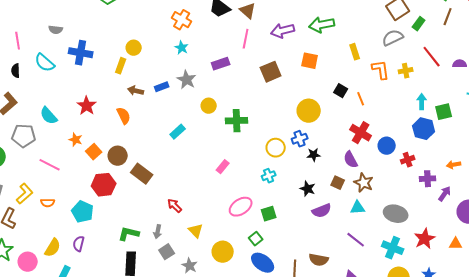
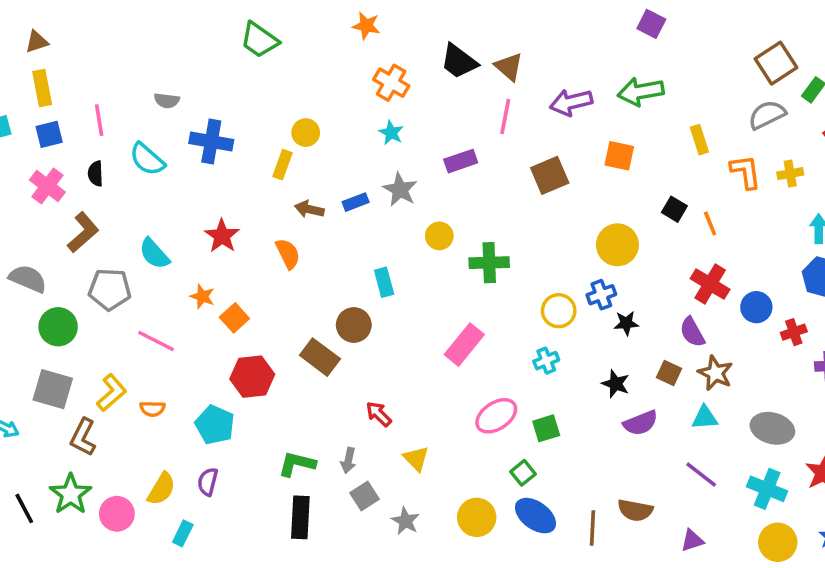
cyan rectangle: (178, 132) -> (384, 282), turned -63
brown circle: (118, 156) -> (354, 325), moved
pink rectangle: (223, 167) -> (464, 345), size x1.6
yellow circle: (223, 252) -> (477, 517), moved

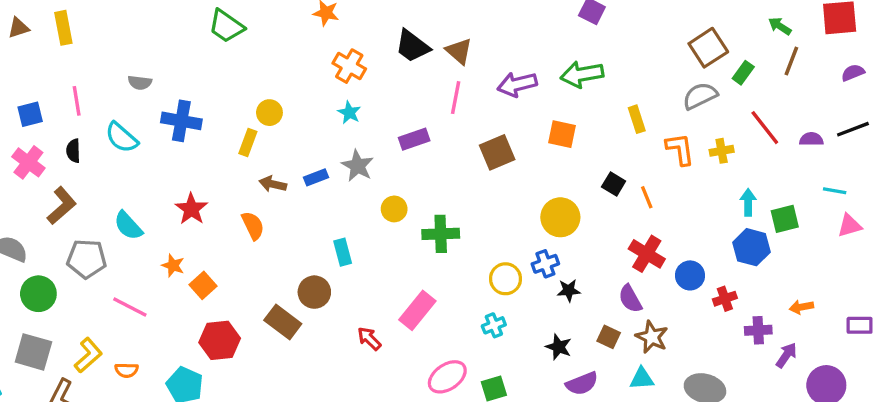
yellow rectangle: (42, 88) -> (63, 28), moved
red arrow: (379, 414) -> (369, 339), moved

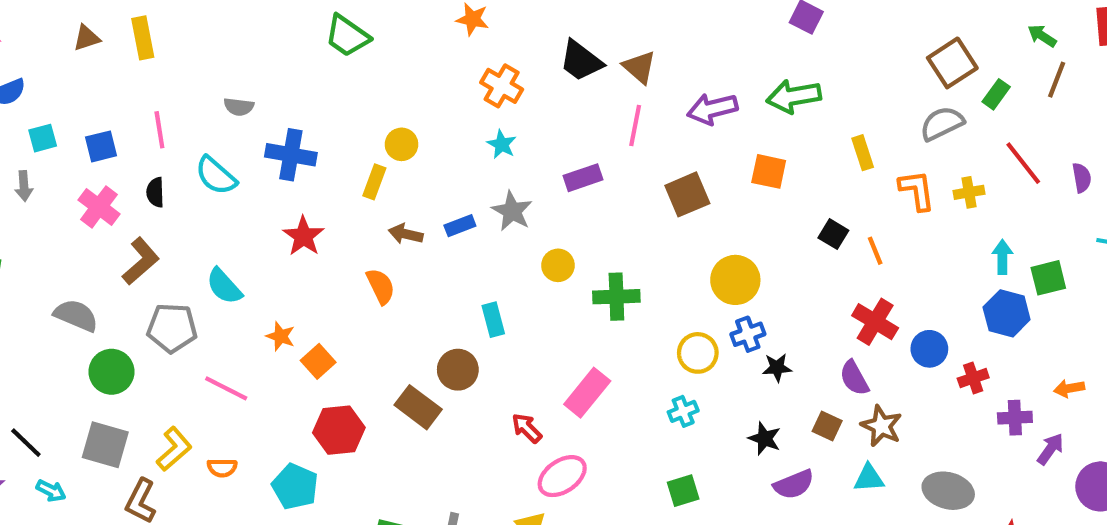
purple semicircle: (811, 139) -> (1082, 178), turned 80
red star: (191, 209) -> (303, 236), moved
yellow circle: (560, 217) -> (735, 280), moved
pink ellipse: (447, 377) -> (562, 476), moved

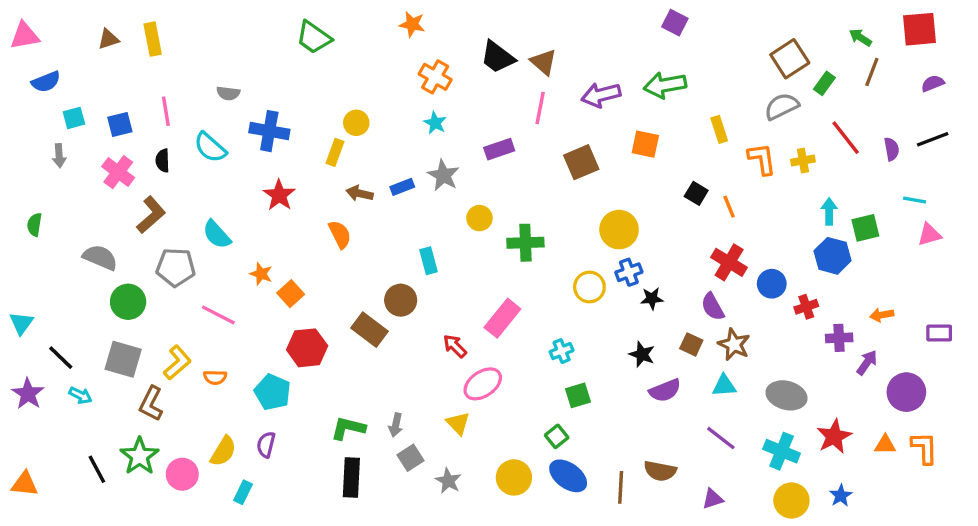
cyan cross: (683, 411) -> (562, 351), moved

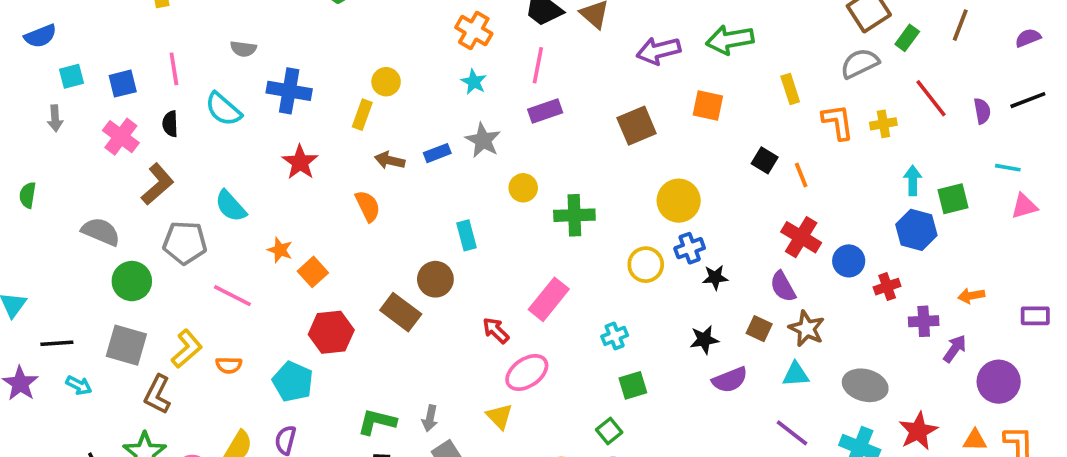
pink line: (540, 108) -> (538, 65), moved
black star: (642, 354) -> (704, 340), turned -30
black line: (61, 358) -> (57, 343), turned -48

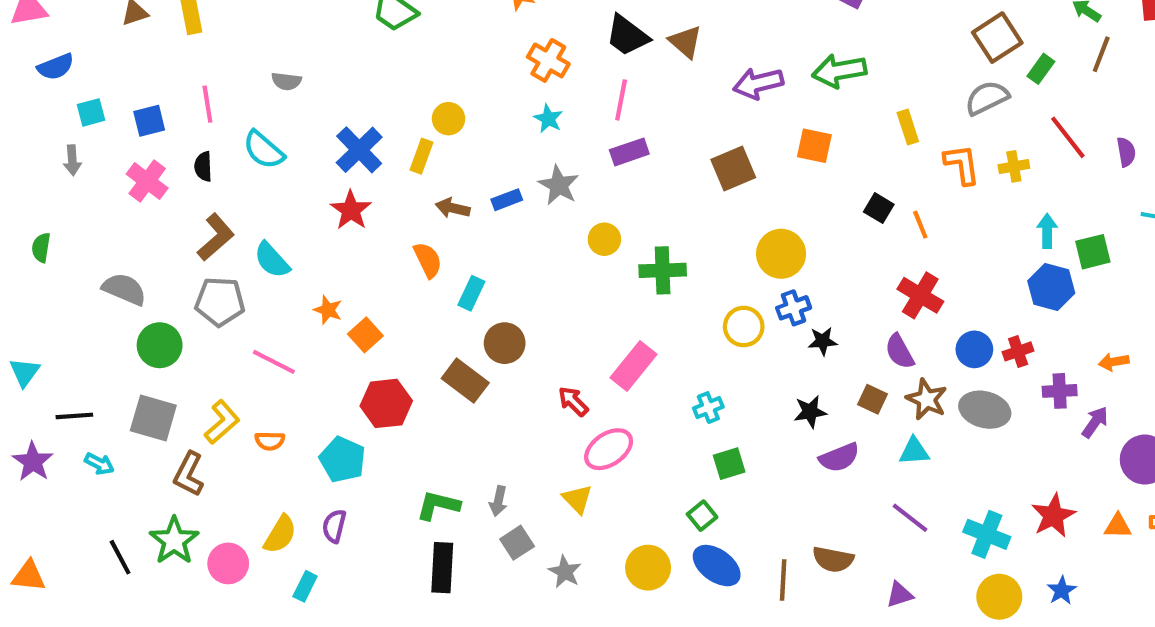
blue cross: (289, 91) -> (359, 150), moved, turned 36
brown L-shape: (157, 184) -> (216, 237), moved
cyan rectangle: (466, 235) -> (471, 293), moved, turned 40
blue circle: (849, 261) -> (974, 349), moved
gray ellipse: (865, 385) -> (985, 410), moved

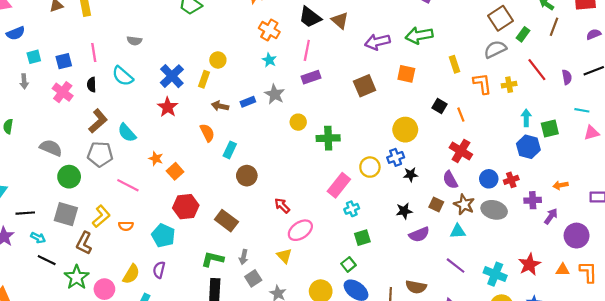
yellow circle: (781, 254) -> (405, 130), moved
pink rectangle: (633, 366) -> (339, 185), moved
brown rectangle: (465, 381) -> (226, 221), moved
black line: (120, 557) -> (47, 260), moved, turned -36

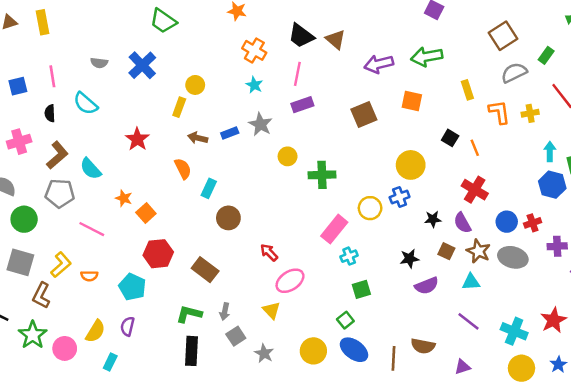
brown square: (501, 18) -> (503, 36), moved
blue cross: (172, 76) -> (142, 65), moved
pink cross: (63, 92) -> (19, 142), moved, turned 36
black star: (411, 175) -> (433, 219), moved

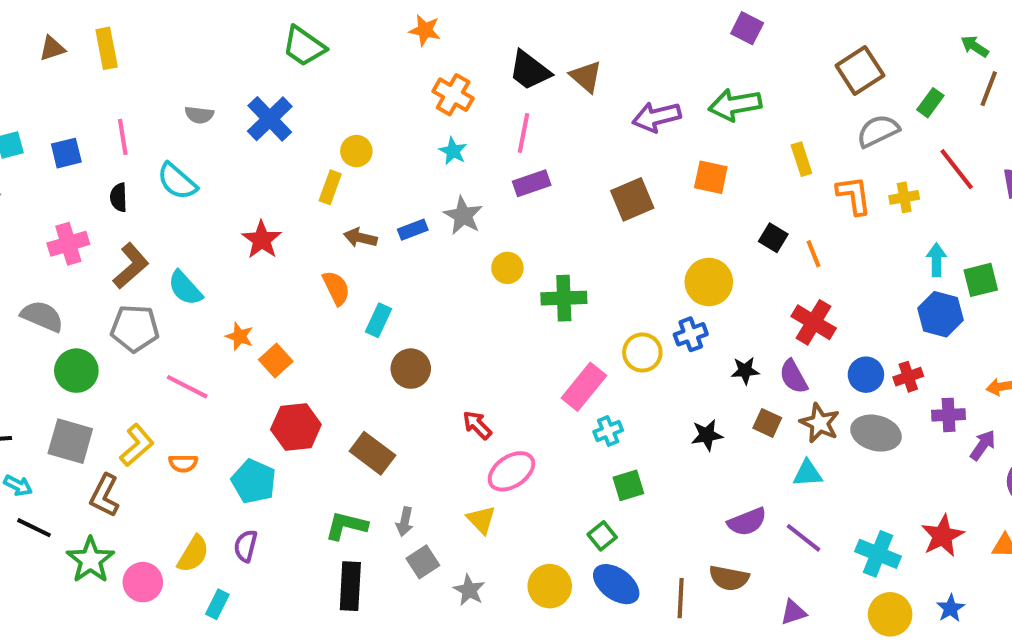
purple semicircle: (427, 286) -> (747, 522), moved

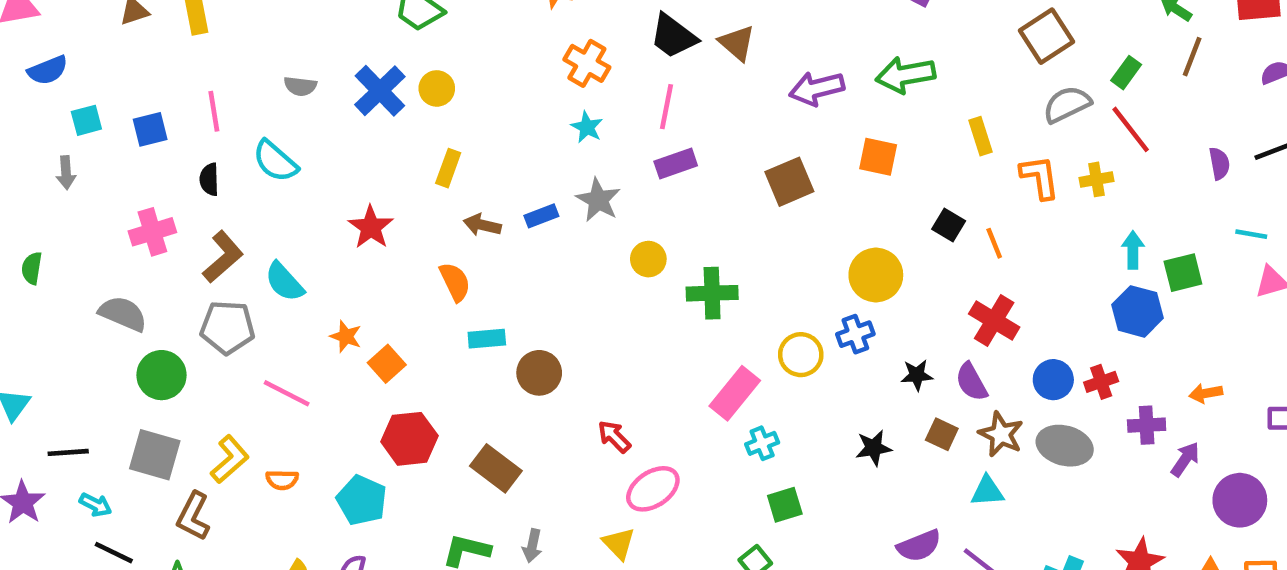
yellow circle: (356, 151) -> (437, 88), moved
red line: (957, 169) -> (1131, 129), moved
cyan rectangle: (379, 320) -> (487, 339), moved, turned 60

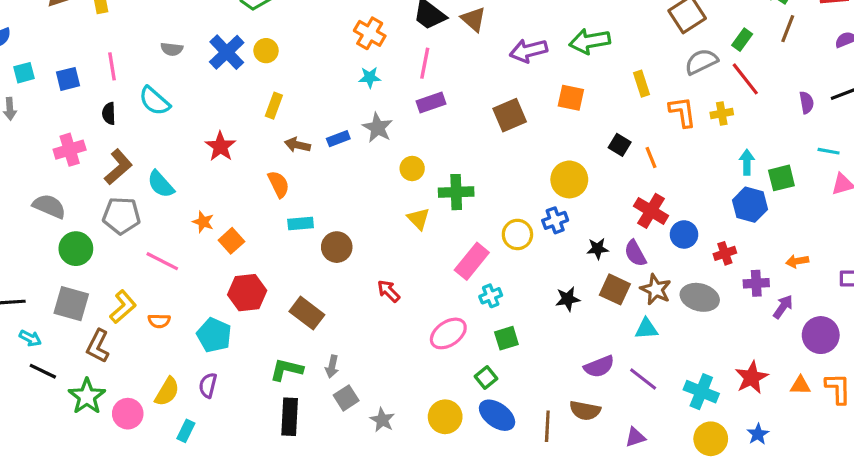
cyan star: (587, 127) -> (370, 77), turned -30
blue circle: (1053, 380) -> (684, 234), moved
brown square: (942, 434) -> (615, 289), size x1.4
pink ellipse: (653, 489) -> (448, 333), moved
yellow triangle: (619, 543) -> (418, 219), moved

